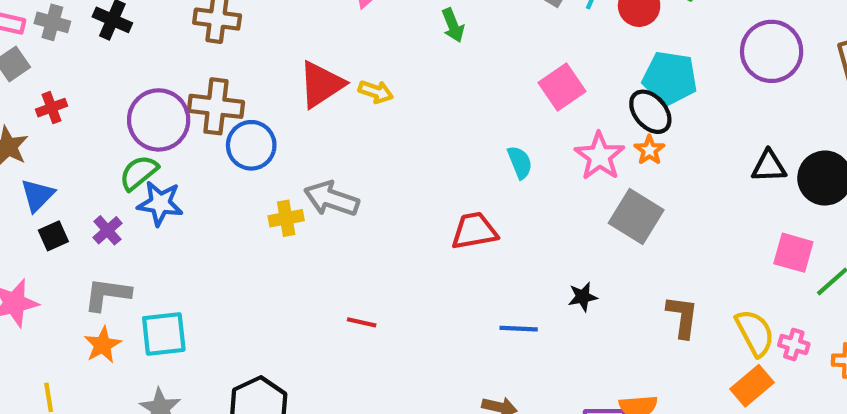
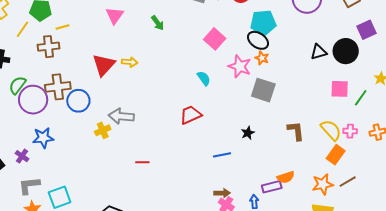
green semicircle: (139, 173) -> (17, 85), moved
red line: (362, 322) -> (142, 162), moved

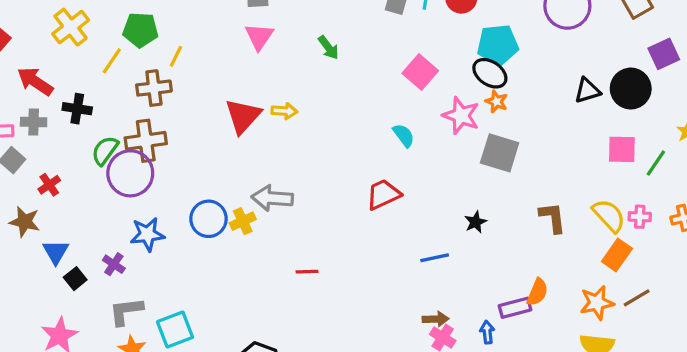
yellow line: (63, 27) -> (176, 56), turned -48
brown cross: (58, 87) -> (146, 141), moved
blue circle: (78, 101) -> (209, 219), moved
orange semicircle: (286, 177) -> (537, 292), turned -48

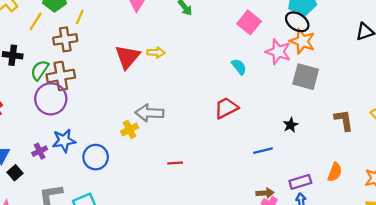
orange star: (497, 102) -> (302, 41), size x1.6
green semicircle: (105, 151) -> (40, 70), moved
blue circle: (209, 219) -> (96, 157), moved
purple cross: (114, 264) -> (40, 151), moved, turned 32
purple rectangle: (515, 308) -> (300, 182), moved

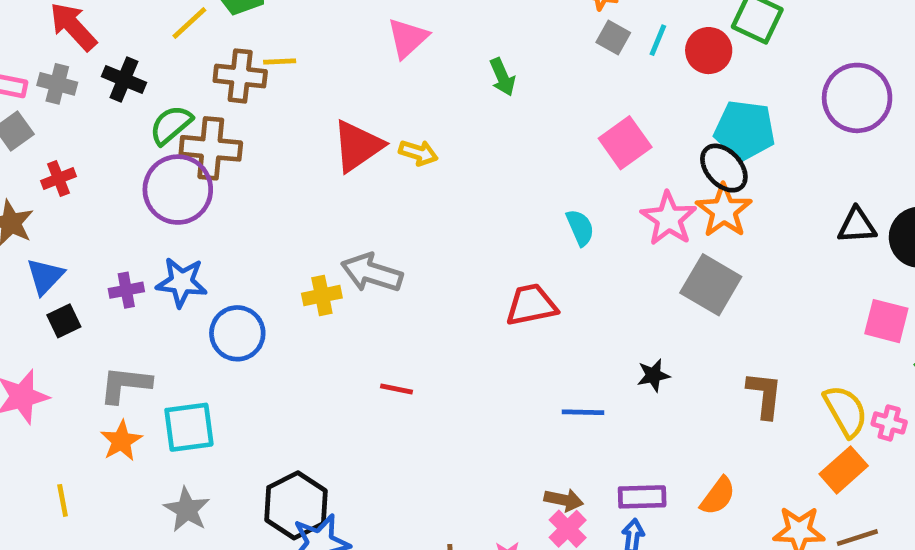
yellow line: (80, 17) -> (280, 61), moved, turned 48

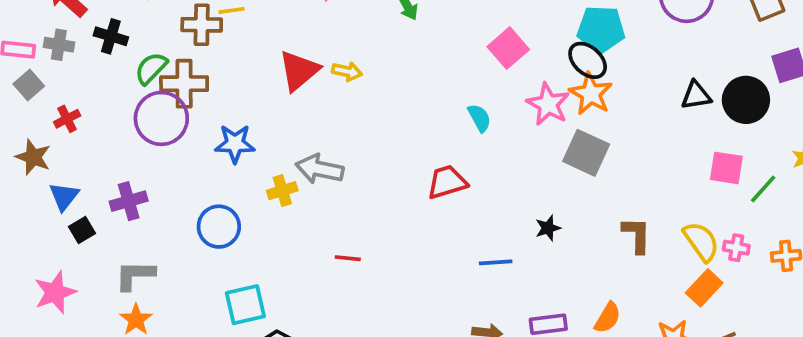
blue star: (182, 282) -> (235, 144), moved
purple cross: (126, 290) -> (129, 201), size x1.4
cyan square: (189, 427) -> (245, 305), moved

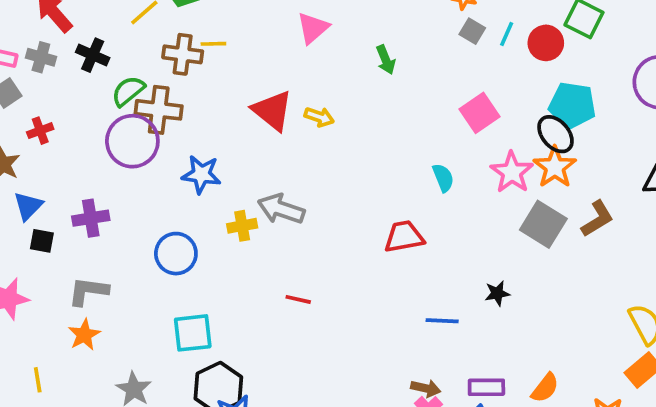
red triangle: (299, 71) -> (272, 111), turned -48
black square: (82, 230) -> (42, 241), turned 35
brown L-shape: (637, 235) -> (597, 219), moved, turned 51

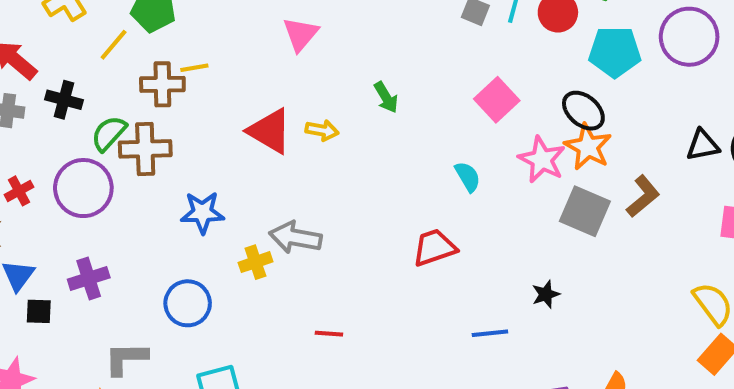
green arrow: (386, 60) -> (386, 97), moved
cyan pentagon: (572, 105) -> (615, 52), moved
purple circle: (132, 141) -> (83, 188), moved
gray L-shape: (88, 291) -> (126, 359), moved

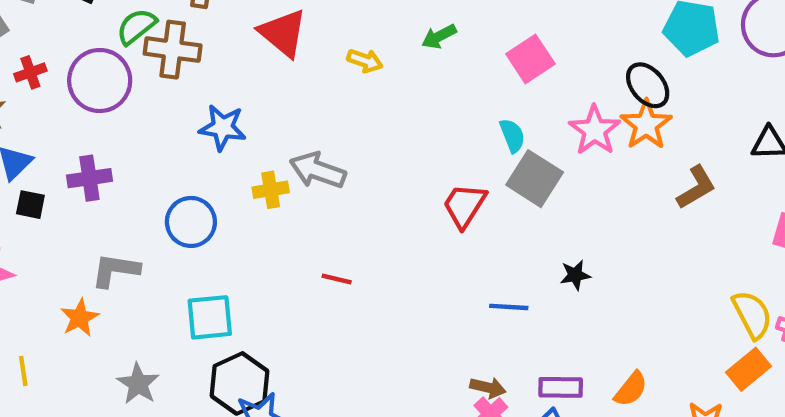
green arrow: (386, 97) -> (439, 36), turned 84
pink square: (497, 100) -> (530, 59), moved
red triangle: (270, 131) -> (283, 33), moved
gray square: (585, 211) -> (535, 179), moved
red trapezoid: (434, 248) -> (464, 206), turned -48

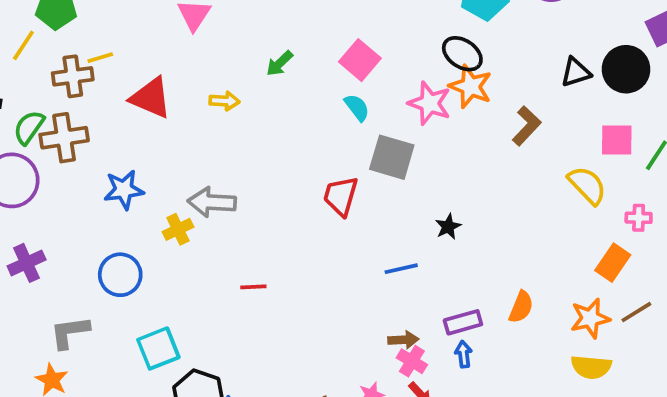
cyan semicircle: (512, 136) -> (357, 107), moved
yellow semicircle: (752, 315) -> (587, 185), moved

